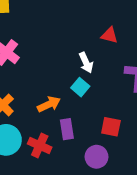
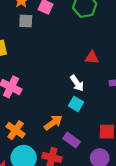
purple rectangle: (67, 129) -> (72, 140), turned -35

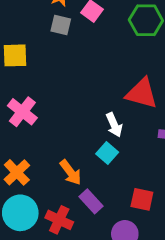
red triangle: (92, 57) -> (142, 93), size x1.6
orange arrow: (53, 123) -> (71, 172), turned 78

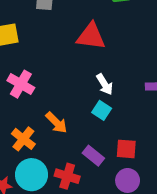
red triangle: (142, 93) -> (91, 36), moved
orange arrow: (71, 172) -> (56, 123), moved
red square: (142, 199) -> (126, 149), moved

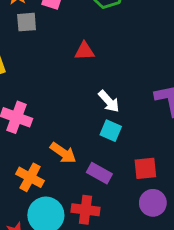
red triangle: (91, 36) -> (85, 51), size x0.6
purple rectangle: (93, 156) -> (99, 173), moved

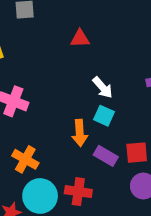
orange arrow: (63, 153) -> (80, 133), moved, turned 50
purple rectangle: (99, 173) -> (106, 156), moved

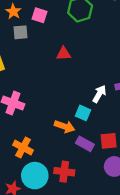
white arrow: (103, 87) -> (99, 94), moved, turned -108
orange arrow: (80, 133) -> (64, 126), turned -66

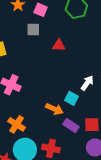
gray square: (20, 32) -> (33, 30), moved

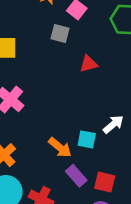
red triangle: (59, 45) -> (89, 64), turned -32
cyan square: (72, 98) -> (87, 139), turned -32

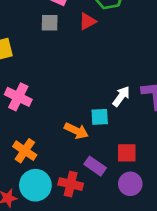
red triangle: (89, 64) -> (87, 21), moved
purple rectangle: (76, 176) -> (95, 166), moved

